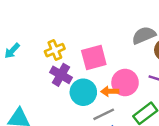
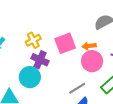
orange arrow: (110, 91) -> (89, 46), moved
cyan circle: (83, 92) -> (30, 77), moved

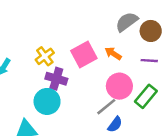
orange arrow: (89, 46) -> (113, 53), turned 48
pink circle: (92, 61) -> (119, 86), moved

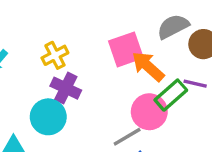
orange arrow: (113, 53) -> (148, 66), size x1.5
pink square: (84, 55) -> (126, 49), moved
green rectangle: (146, 96) -> (171, 95), moved

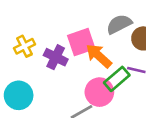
purple cross: (66, 88) -> (56, 57), moved

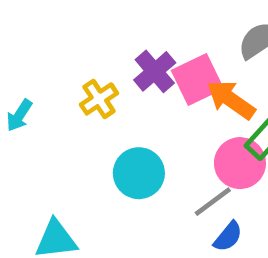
purple cross: (56, 57) -> (155, 71), moved, turned 30
cyan circle: (19, 95) -> (139, 173), moved

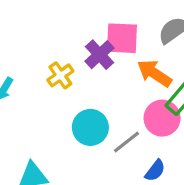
pink square: (197, 79) -> (122, 38), moved, turned 30
gray line: (213, 202) -> (127, 142), moved

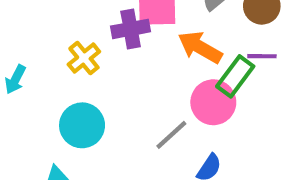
purple cross: (99, 55) -> (131, 29), turned 36
cyan circle: (90, 127) -> (82, 125), moved

